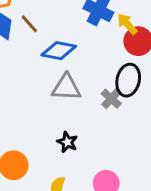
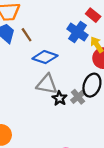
black star: (67, 142) -> (59, 98), moved

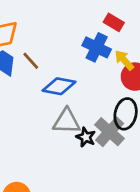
gray cross: (78, 97) -> (110, 132), size x1.5

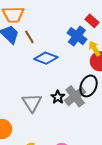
gray triangle: (66, 121) -> (32, 103), moved, turned 45

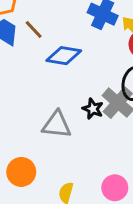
gray triangle: (32, 103) -> (57, 125), turned -40

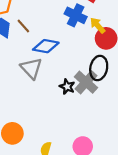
gray triangle: (57, 125) -> (31, 68), moved, turned 40

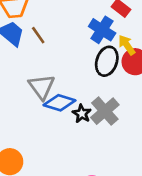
blue diamond: (46, 46) -> (59, 103), moved
black ellipse: (99, 68) -> (107, 61), moved

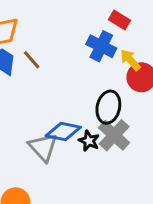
black ellipse: (107, 61) -> (108, 107), moved
gray triangle: (42, 87) -> (43, 147), moved

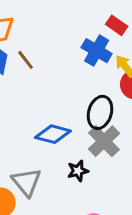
black star: (89, 141) -> (78, 171), moved, turned 30
gray triangle: (43, 147) -> (26, 182), moved

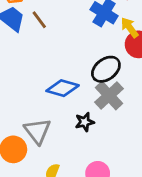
black ellipse: (100, 112) -> (106, 69), turned 36

